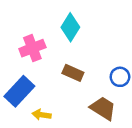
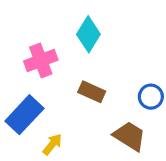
yellow arrow: (42, 115) -> (52, 144), turned 120

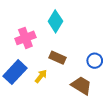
yellow arrow: (52, 144) -> (41, 76), moved

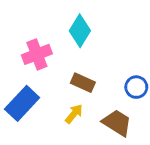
yellow arrow: (41, 76) -> (74, 114), moved

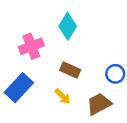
yellow arrow: (74, 114) -> (63, 96), turned 96
brown trapezoid: (117, 123) -> (99, 104), turned -60

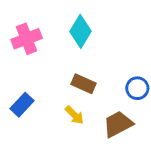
pink cross: (31, 46) -> (27, 39), moved
blue rectangle: (19, 88) -> (22, 105), size x0.7

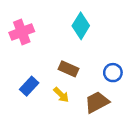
cyan diamond: (80, 31) -> (81, 26), moved
blue rectangle: (22, 105) -> (29, 86), moved

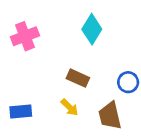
blue rectangle: (29, 86) -> (21, 111), moved, turned 42
brown trapezoid: (97, 102) -> (110, 116), turned -75

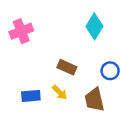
cyan diamond: (92, 29) -> (94, 26), moved
blue rectangle: (21, 111) -> (31, 96), moved

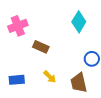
brown rectangle: (67, 67) -> (41, 47), moved
blue rectangle: (31, 96) -> (17, 80), moved

